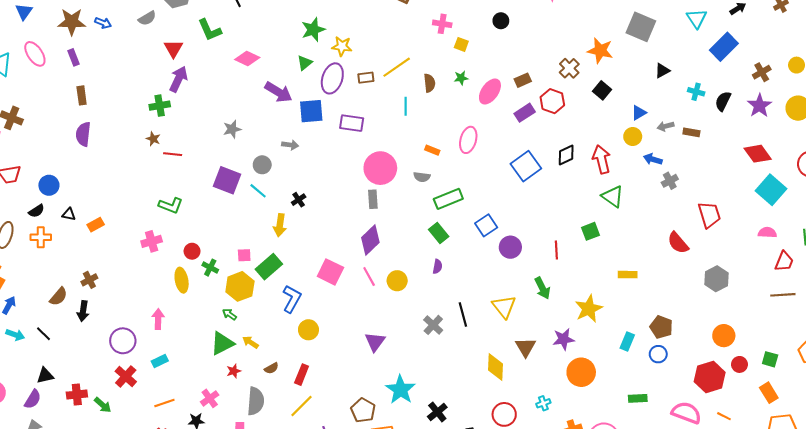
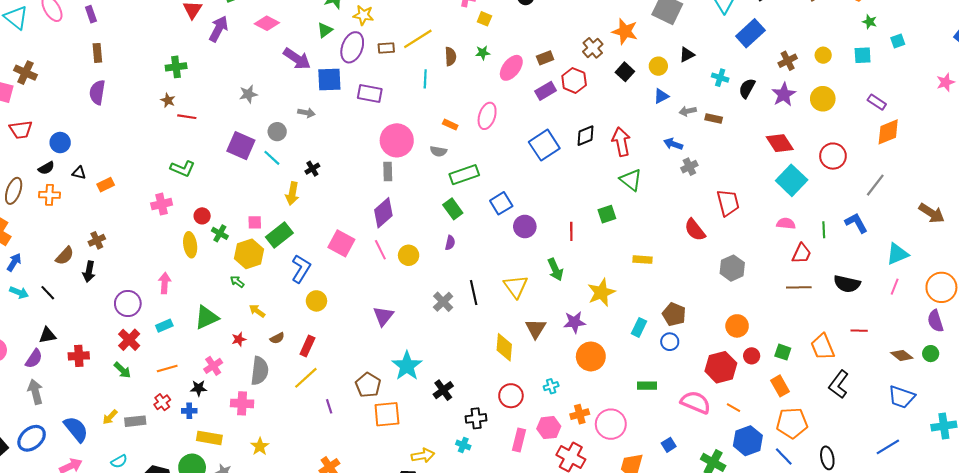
purple arrow: (178, 79) -> (219, 29), moved
yellow circle: (633, 137) -> (658, 66), moved
green triangle: (222, 343) -> (207, 317), moved
green arrow: (103, 405) -> (122, 370), moved

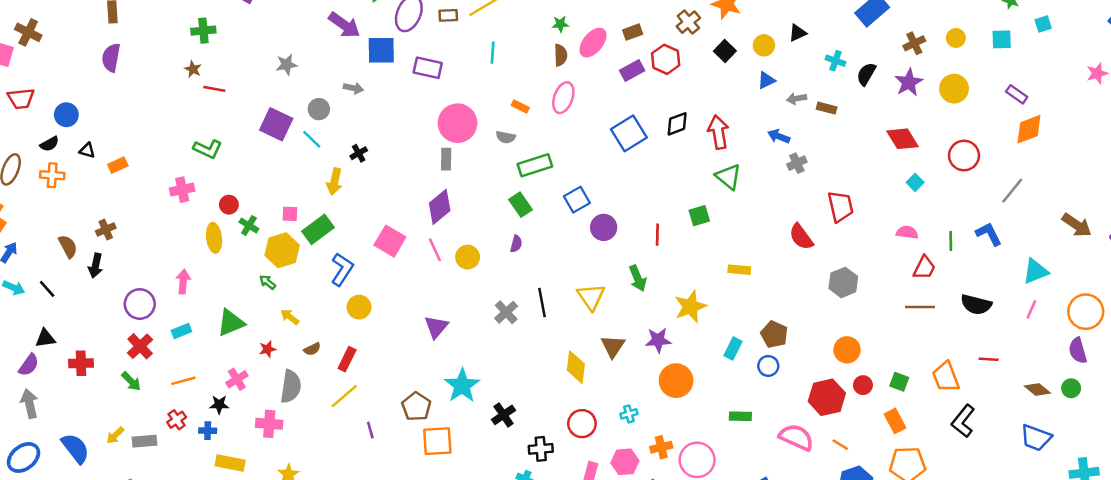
brown semicircle: (450, 56) -> (561, 55), moved
cyan square: (792, 180) -> (915, 182), size x0.5
brown semicircle: (65, 256) -> (68, 246), turned -72

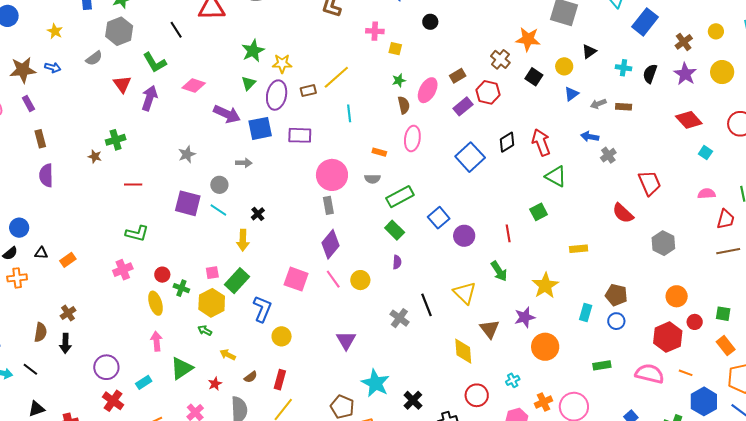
brown star: (193, 69) -> (95, 156), moved
brown semicircle: (68, 246) -> (40, 332), turned 48
pink arrow: (183, 282) -> (156, 341), moved

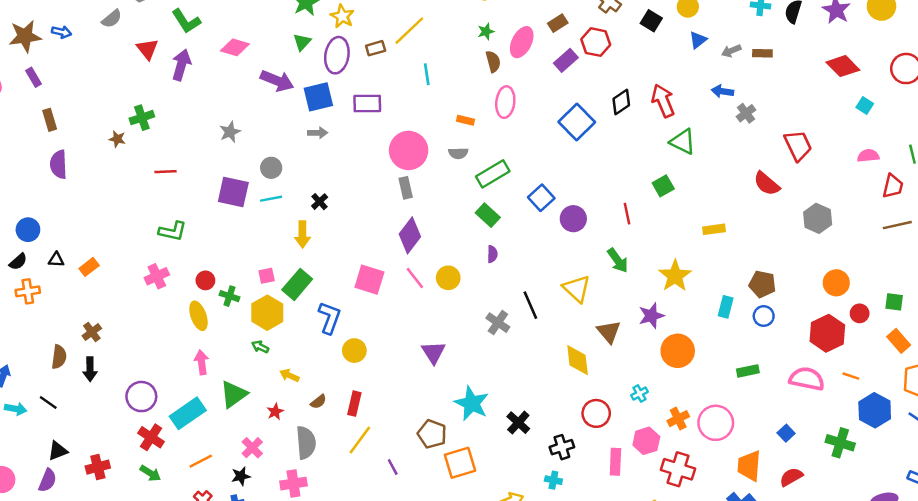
yellow star: (282, 64) -> (342, 16), turned 30
gray arrow: (244, 163) -> (318, 133), moved
cyan line: (218, 210) -> (271, 199), turned -42
cyan rectangle: (144, 382) -> (188, 413), size x1.8

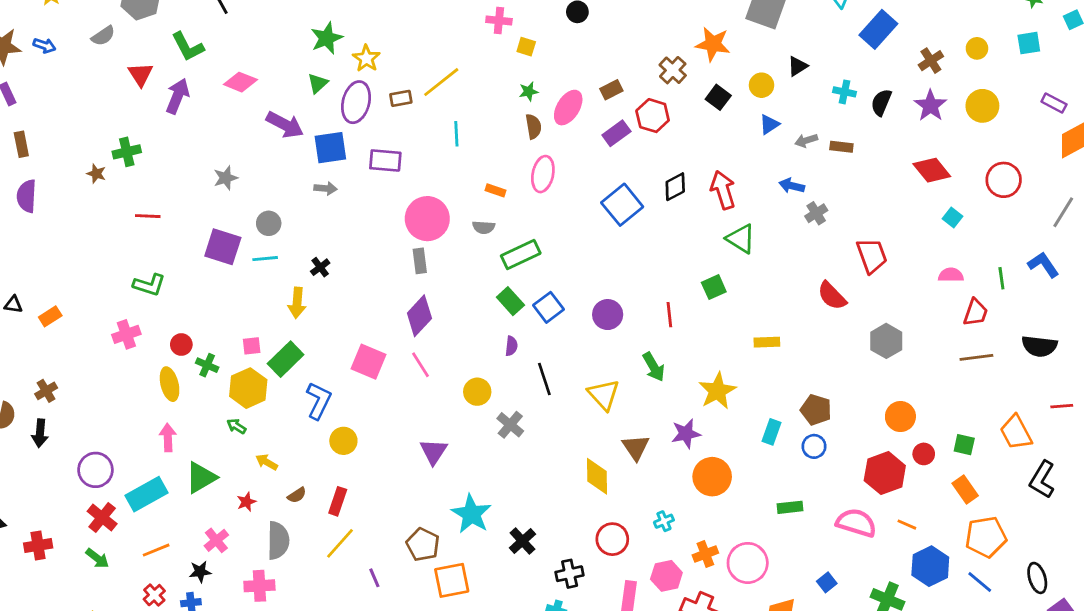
blue square: (541, 198) -> (548, 307), moved
yellow circle: (448, 278) -> (477, 392), moved
black line: (530, 305) -> (544, 379), moved

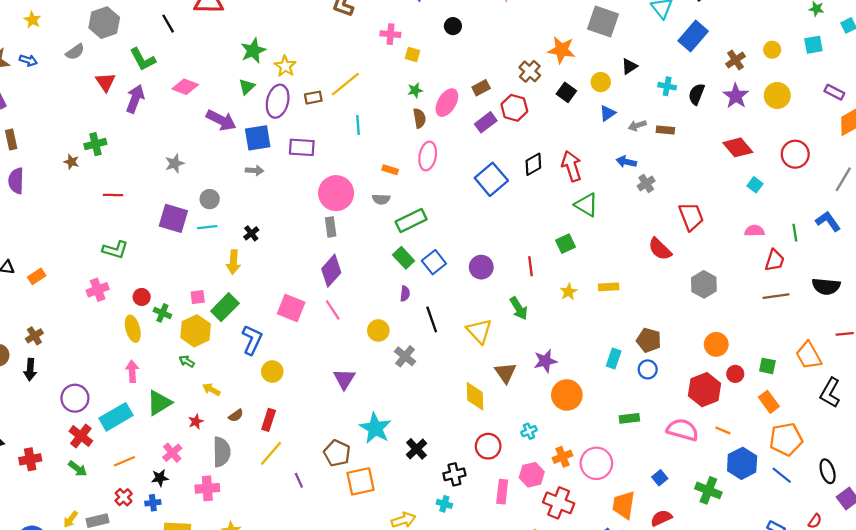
yellow star: (717, 391) -> (568, 292), moved, size x0.6

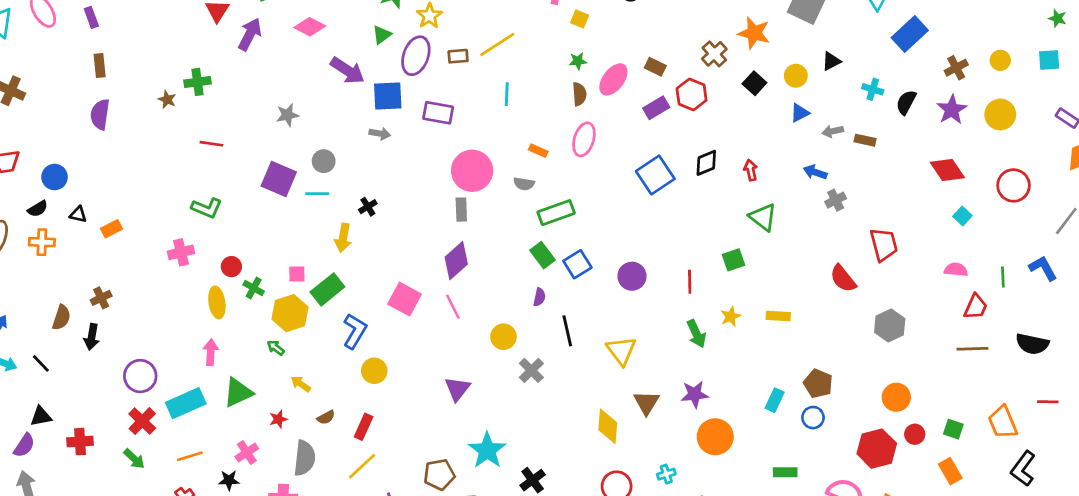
brown rectangle: (481, 88) -> (655, 67), turned 48
red arrow: (572, 166) -> (751, 170), size x0.6
green arrow: (519, 308) -> (696, 334), moved
brown pentagon: (337, 453) -> (439, 475), turned 30

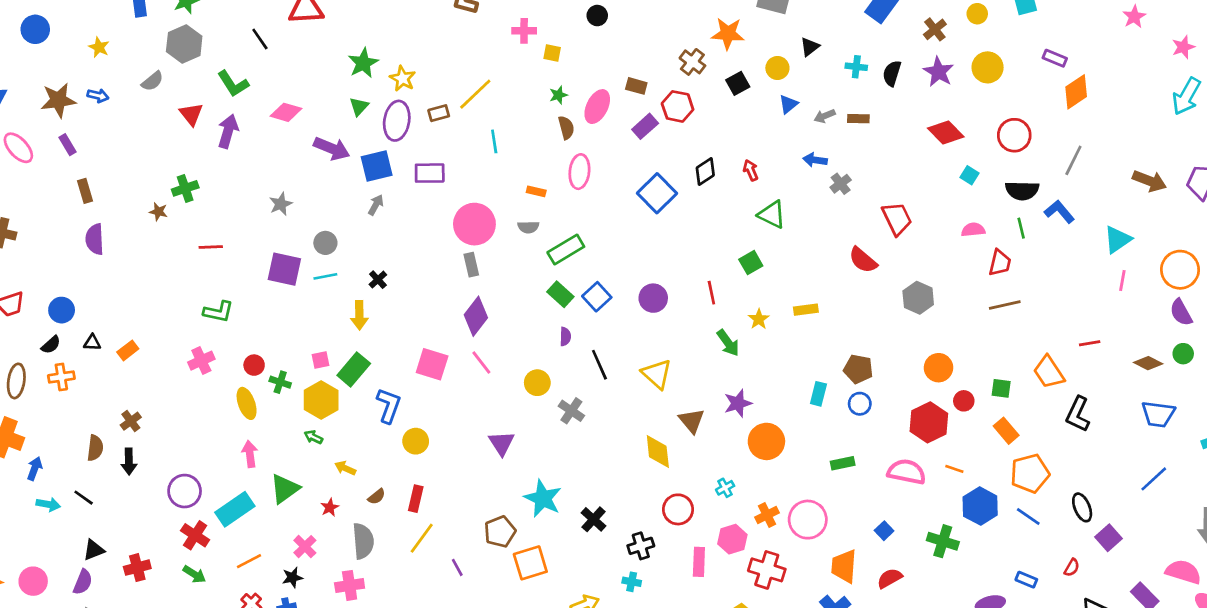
black square: (754, 83) -> (738, 83), turned 30
gray arrow: (380, 134) -> (376, 205), turned -60
black semicircle: (1032, 344) -> (1022, 191), moved

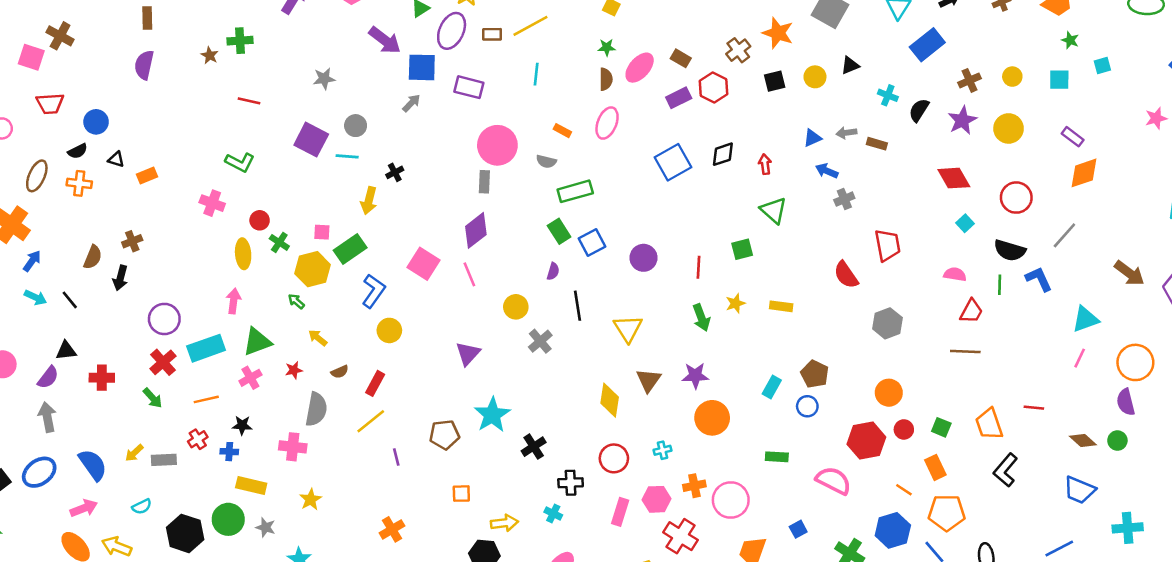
blue triangle: (788, 104) -> (812, 138), moved
pink cross: (201, 361) -> (212, 203), turned 30
orange line: (954, 469) -> (904, 490), moved
pink cross: (305, 547) -> (250, 378), moved
orange square: (530, 563) -> (461, 494), moved, size x0.6

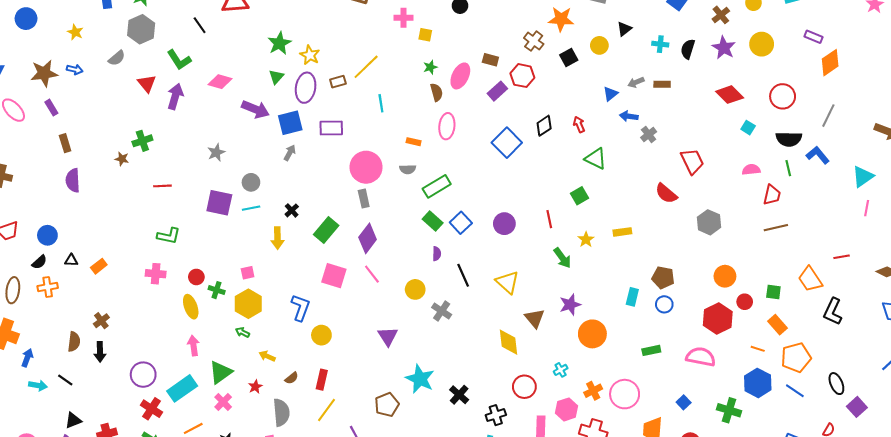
green rectangle: (350, 249) -> (326, 230), moved

